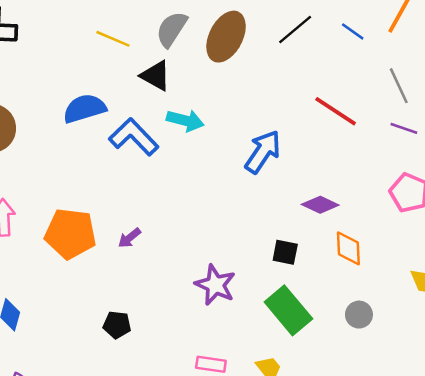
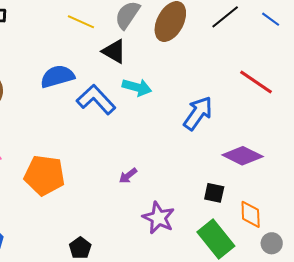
purple diamond: (320, 205) -> (243, 156), size x1.4
purple arrow: (129, 238) -> (128, 176), moved
orange diamond: (348, 248) -> (251, 214), moved
black pentagon: (117, 325) -> (80, 248), turned 30

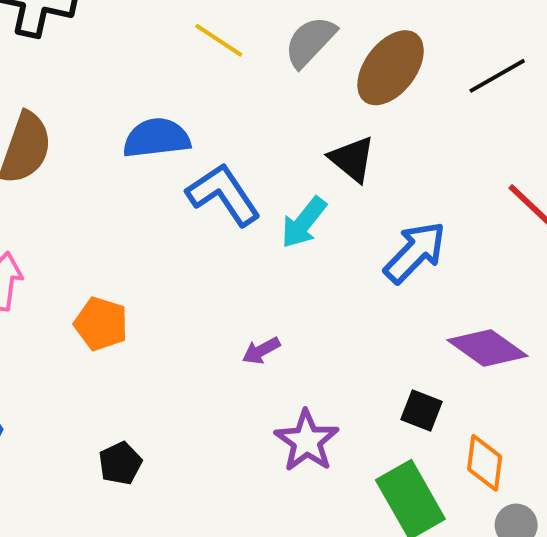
black triangle: (114, 51) -> (352, 159), moved
cyan arrow: (137, 87) -> (304, 223), moved, turned 104
orange pentagon: (44, 175) -> (101, 324), size x0.7
black pentagon: (80, 248) -> (120, 463), moved

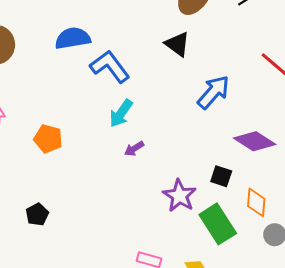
cyan arrow: (304, 223) -> (121, 113), moved
purple star: (307, 441) -> (180, 196), moved
black pentagon: (120, 463) -> (37, 214), moved

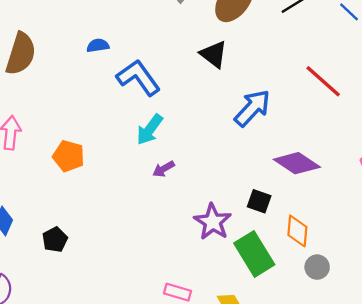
blue semicircle: (73, 38) -> (98, 45), size x0.6

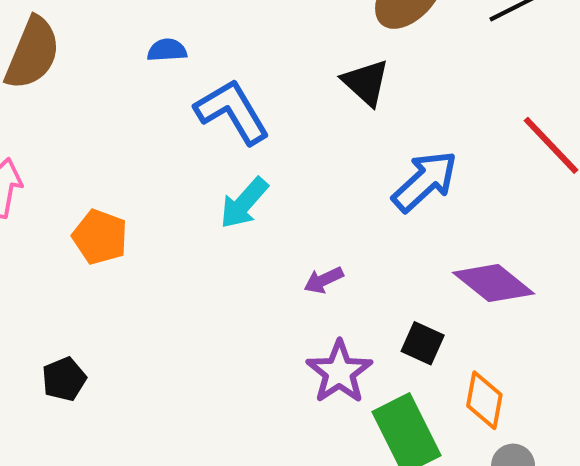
purple arrow: (164, 169) -> (324, 280), moved

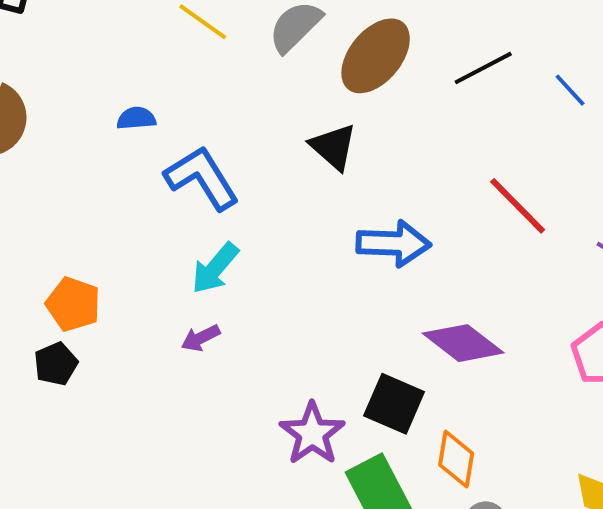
blue arrow: (425, 181) -> (393, 243), turned 46
purple arrow: (324, 280) -> (201, 338), moved
black square: (423, 343) -> (394, 404), size x1.4
black pentagon: (64, 379) -> (56, 364), moved

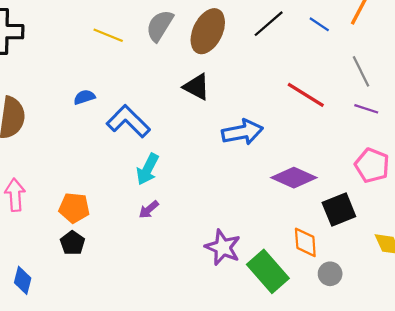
black square: (394, 404) -> (339, 209), moved, turned -32

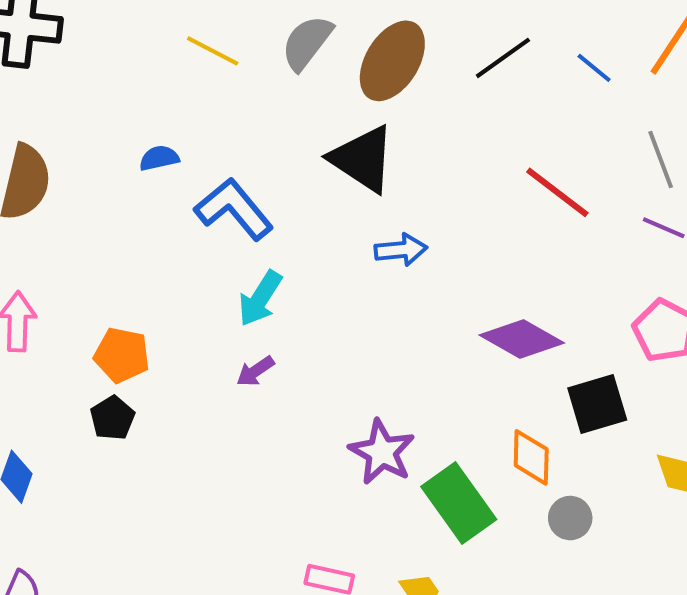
black triangle: (197, 87) -> (363, 159), size x1.4
blue arrow: (242, 132) -> (401, 250), moved, size x0.7

